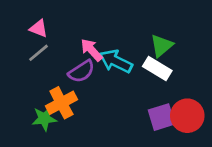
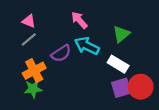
pink arrow: (91, 50) -> (79, 20), moved
white rectangle: (157, 68) -> (118, 64), moved
orange cross: (61, 103) -> (34, 71), moved

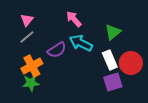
pink triangle: (29, 21) -> (27, 20), turned 48
white rectangle: (118, 64) -> (110, 60), turned 36
red circle: (141, 87) -> (131, 63), moved

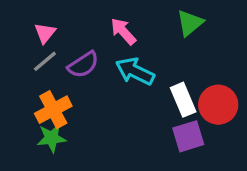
green triangle: (113, 32) -> (190, 23), moved
purple semicircle: (57, 50) -> (83, 65), moved

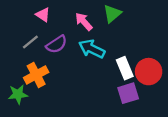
green triangle: (190, 23) -> (112, 14), moved
pink triangle: (45, 33) -> (43, 15), moved, turned -35
green star: (52, 138) -> (18, 94), moved

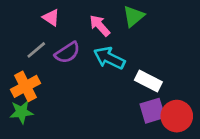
white rectangle: (125, 68) -> (148, 81), turned -40
red circle: (149, 72) -> (177, 116), moved
orange cross: (36, 75) -> (26, 86), moved

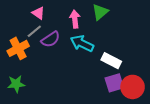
pink arrow: (100, 26) -> (75, 19), turned 36
gray line: (36, 50) -> (34, 31), moved
orange cross: (26, 86) -> (18, 48), moved

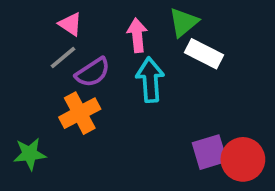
cyan arrow: (82, 43) -> (150, 80), turned 60
orange cross: (18, 48) -> (80, 113), moved
white rectangle: (111, 61) -> (204, 54), moved

